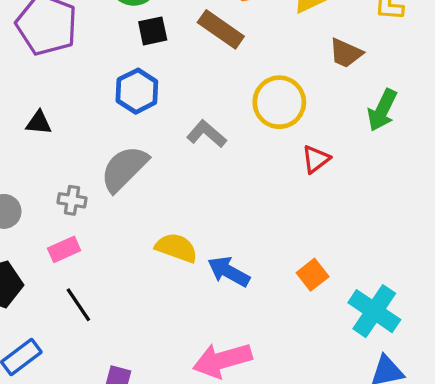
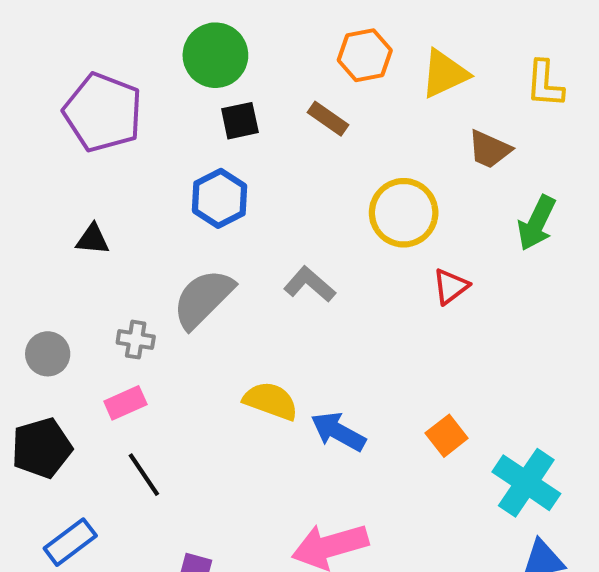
brown rectangle: (221, 29) -> (328, 119), size x0.7
gray L-shape: (207, 134) -> (310, 284), moved

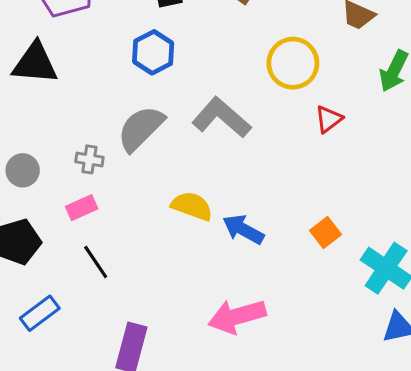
black triangle: (93, 239) -> (35, 63), moved, size x1.8
gray L-shape: (310, 284) -> (221, 118), size x1.5

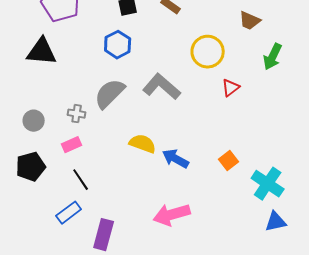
blue rectangle: (40, 313) -> (69, 213), moved

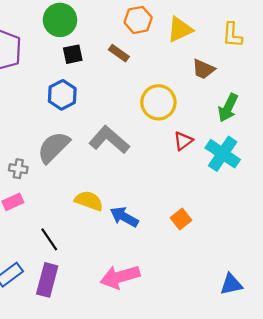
black line: (81, 180) -> (49, 239), moved
cyan cross: (268, 184) -> (223, 154), moved
purple rectangle: (104, 235) -> (47, 280), moved

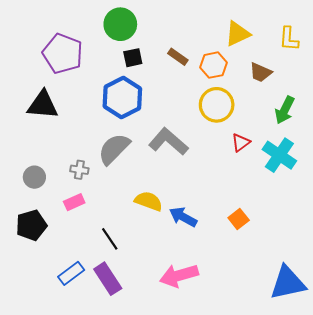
orange hexagon: (138, 20) -> (213, 65), moved
blue hexagon: (62, 95) -> (122, 98), size x1.4
purple rectangle: (47, 280) -> (108, 279), turned -48
blue triangle: (231, 284) -> (288, 283), size x1.6

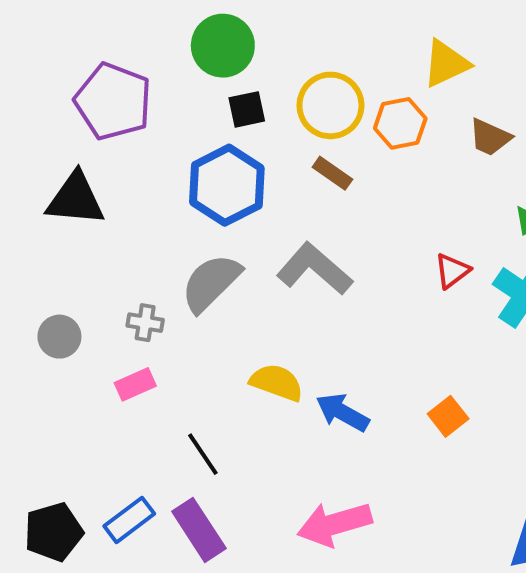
brown rectangle: (178, 57) -> (332, 173), moved
yellow circle: (217, 105) -> (330, 105), moved
black pentagon: (31, 225) -> (53, 532), moved

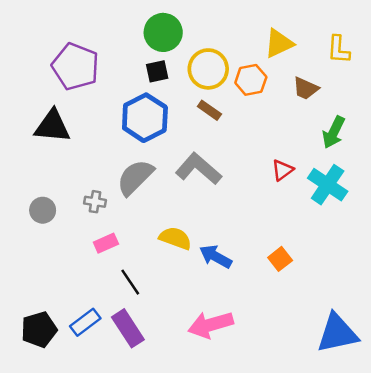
green circle: (223, 46) -> (163, 32), moved
pink rectangle: (135, 384) -> (106, 243), moved

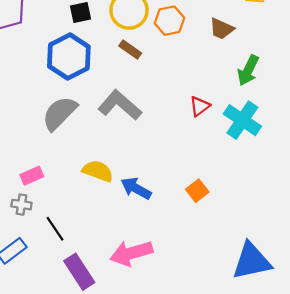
gray cross: (95, 202) -> (21, 205), moved
black line: (130, 282) -> (55, 229), moved
purple rectangle: (128, 328) -> (79, 272), moved

